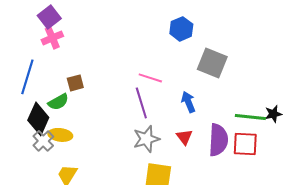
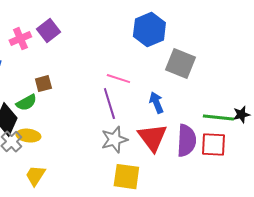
purple square: (49, 17) -> (48, 31), moved
blue hexagon: (181, 29) -> (149, 30), size x1.4
red triangle: (184, 137) -> (152, 138), size x1.8

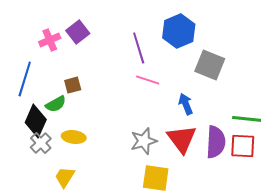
purple line: (109, 104) -> (139, 48), moved
yellow ellipse: (28, 136) -> (74, 137), moved

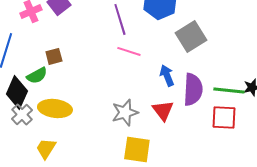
gray square: (210, 65) -> (191, 36), turned 36
yellow ellipse: (74, 137) -> (55, 108), size x1.4
red triangle: (182, 139) -> (163, 110), size x0.7
purple semicircle: (216, 142) -> (193, 89), moved

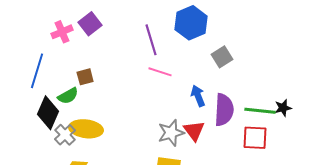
gray square: (191, 36) -> (222, 57), size x0.7
gray star: (125, 112) -> (171, 133), moved
gray cross: (22, 114) -> (65, 135), moved

